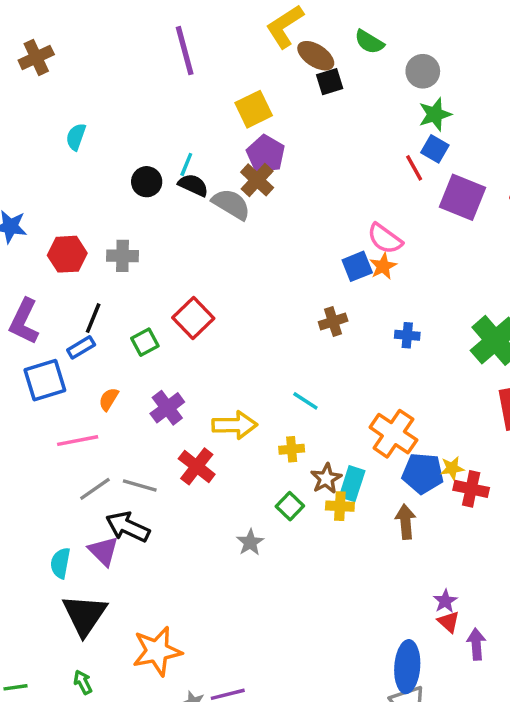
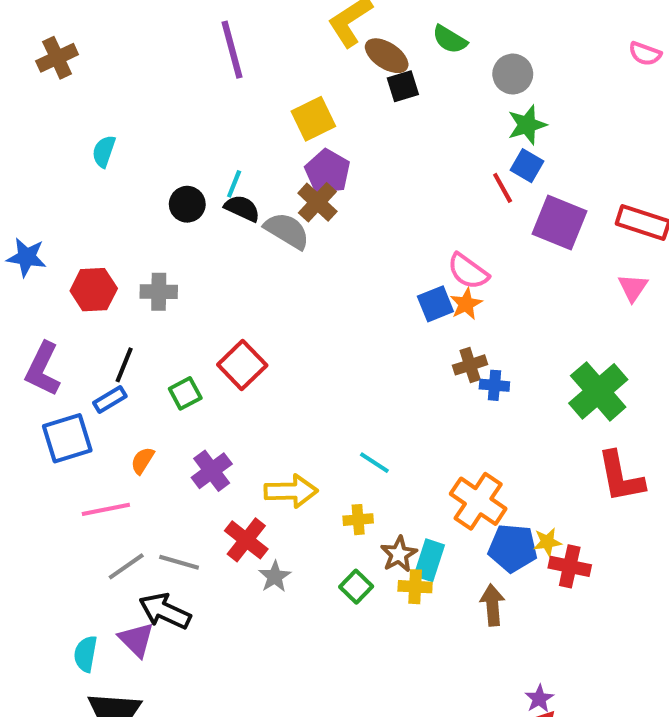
brown cross: (333, 321) -> (470, 365), moved
gray star: (250, 542) -> (275, 577), moved

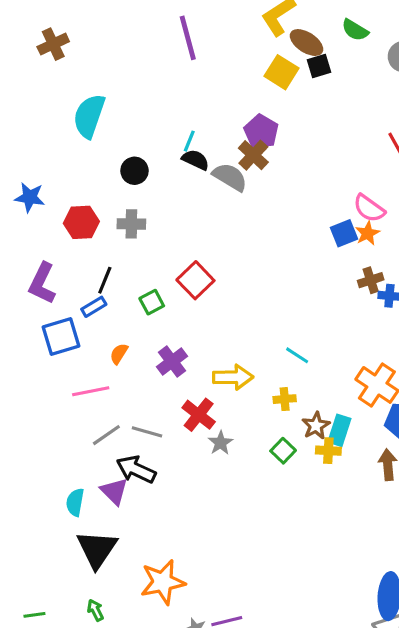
yellow square: (313, 119) -> (281, 72), moved, turned -32
cyan semicircle: (104, 151) -> (89, 116), size x1.8
black circle: (187, 204) -> (134, 171), moved

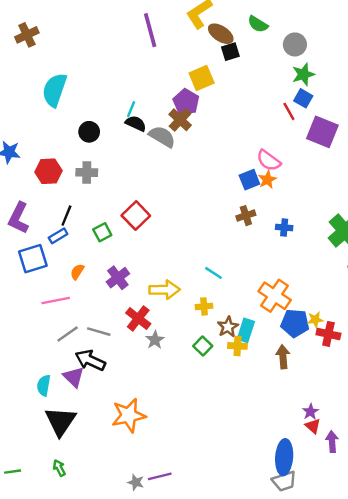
purple line: (188, 38) -> (150, 30), moved
yellow square: (281, 72) -> (202, 78), moved, turned 35
brown cross: (371, 280) -> (246, 216), moved
orange star: (163, 582) -> (129, 415), moved

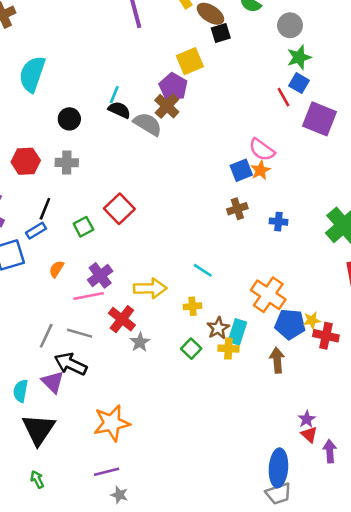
pink line: (56, 300) -> (89, 296), moved
gray line: (68, 334) -> (46, 336), turned -30
purple line: (160, 476) -> (107, 472), moved

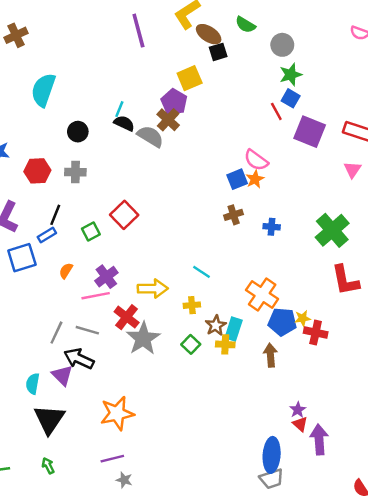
gray star: (140, 342) -> (143, 338), size x1.8
purple arrow: (330, 451) -> (319, 440), size x1.4

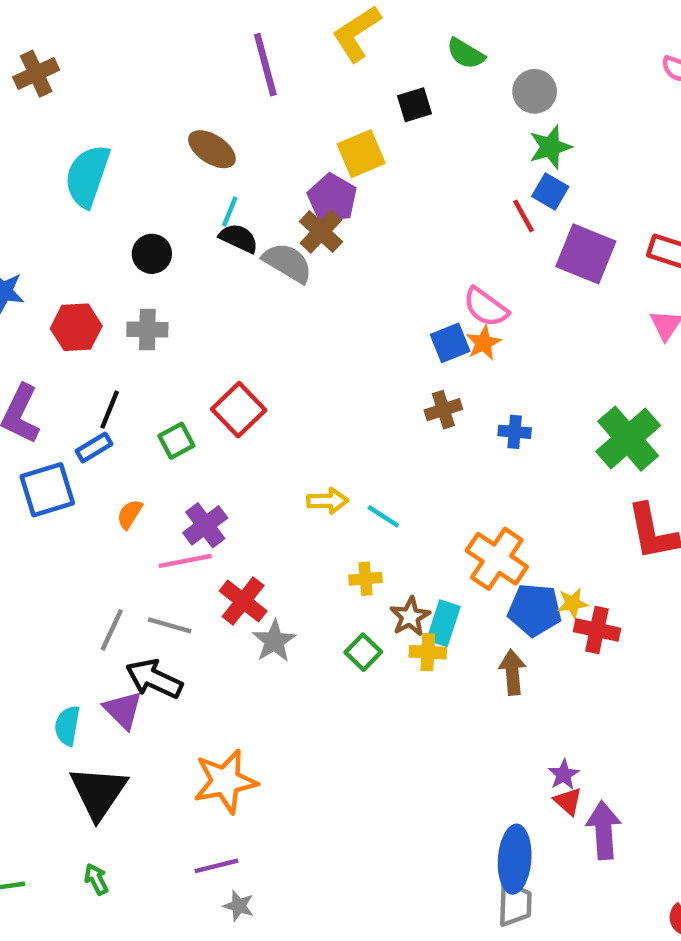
brown ellipse: (209, 34) -> (212, 149), moved
yellow arrow: (153, 289) -> (328, 501), moved, size x0.7
gray star: (143, 338) -> (274, 641), size x0.7
gray trapezoid: (272, 479) -> (515, 904), turned -70

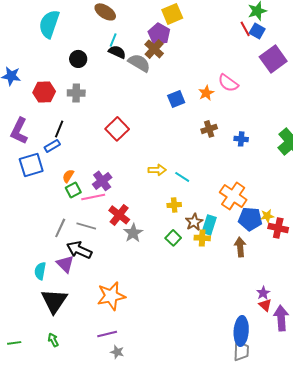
red line: (524, 216) -> (245, 29), moved
purple square: (586, 254) -> (273, 59), turned 32
blue square: (450, 343) -> (176, 99), moved
orange star: (483, 343) -> (206, 93), moved
green square: (176, 441) -> (73, 190), moved

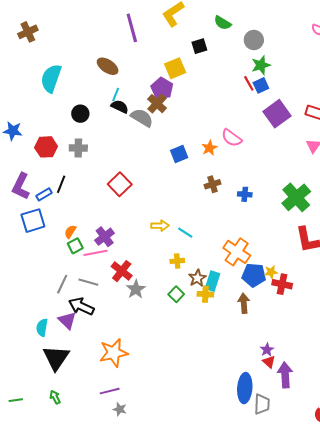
blue square: (257, 31) -> (261, 85), turned 35
blue rectangle: (52, 146) -> (44, 194), moved
gray trapezoid: (241, 351) -> (262, 404), moved

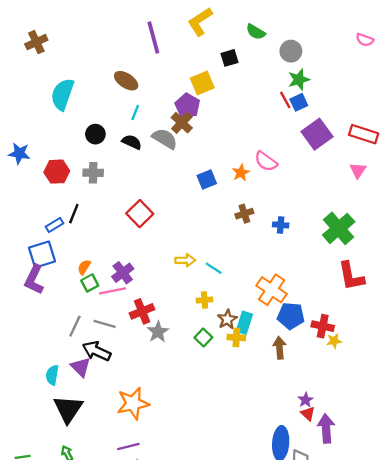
black semicircle: (120, 107) -> (132, 142), moved
purple L-shape: (21, 186) -> (34, 280), moved
red cross: (122, 271) -> (142, 311), turned 30
yellow star: (271, 272) -> (334, 341), moved

